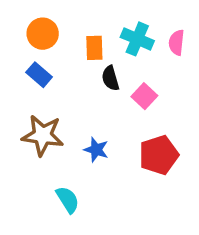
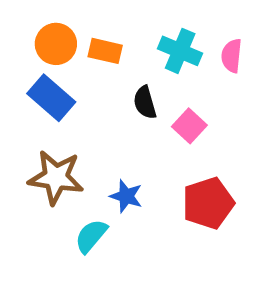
orange rectangle: (94, 48) -> (105, 51), moved, turned -75
blue rectangle: (39, 75) -> (51, 98), size x1.4
cyan semicircle: (68, 200) -> (91, 236), moved, turned -108

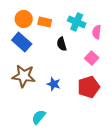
pink semicircle: (232, 56) -> (97, 32), moved
pink square: (189, 126) -> (92, 58), moved
cyan semicircle: (91, 236) -> (39, 117), moved

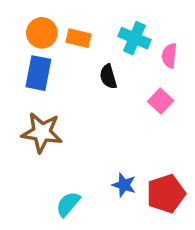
blue rectangle: (22, 42) -> (38, 73), turned 60
blue star: (54, 84) -> (124, 185), moved
red pentagon: (89, 87) -> (166, 194), moved

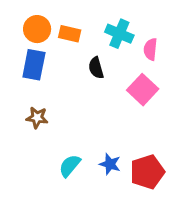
pink square: (161, 101) -> (143, 90), size x1.4
brown star: (42, 132) -> (37, 118), size x0.6
cyan semicircle: (68, 204) -> (70, 166), moved

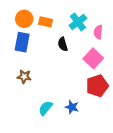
cyan cross: (119, 34) -> (78, 22), turned 30
red pentagon: (147, 172) -> (97, 86), moved

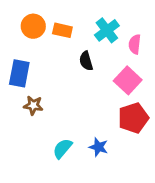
blue rectangle: (22, 42) -> (19, 73), moved

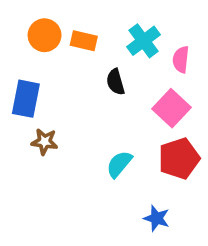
blue star: (99, 147) -> (157, 218), moved
cyan semicircle: (62, 148) -> (119, 164), moved

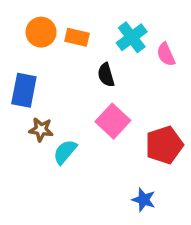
pink semicircle: (181, 59) -> (166, 54), turned -30
pink square: (172, 108) -> (113, 121), moved
cyan semicircle: (119, 164) -> (65, 152), moved

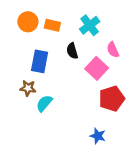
pink semicircle: (166, 54) -> (113, 50), moved
blue rectangle: (24, 90) -> (40, 61), moved
pink square: (113, 121) -> (97, 68), moved

